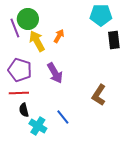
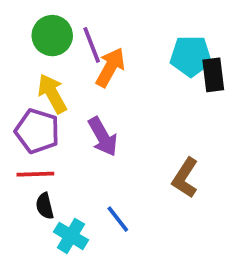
cyan pentagon: (101, 15) -> (191, 56), moved
purple line: (15, 28) -> (92, 45), moved
orange arrow: (59, 36) -> (110, 67), size x1.5
yellow arrow: (37, 41) -> (52, 94), moved

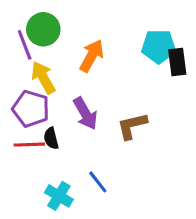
purple line: (92, 45) -> (25, 45), moved
brown L-shape: (185, 178) -> (132, 126), moved, turned 44
black semicircle: (45, 206) -> (51, 138), moved

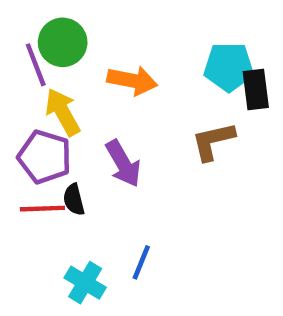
orange arrow: (92, 56) -> (132, 81), turned 72
brown L-shape: (132, 126) -> (213, 141), moved
blue line: (98, 182) -> (141, 262), turned 60

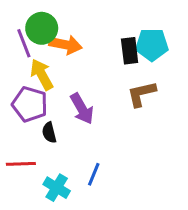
orange arrow: (132, 81) -> (66, 45), moved
black rectangle: (256, 90) -> (130, 51), moved
red line: (42, 209) -> (21, 164), moved

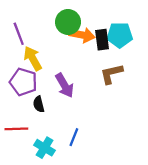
green circle: (42, 28) -> (68, 22), moved
orange arrow: (66, 45) -> (82, 35), moved

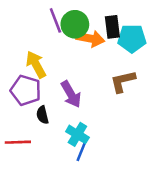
purple line: (19, 34) -> (55, 20), moved
black rectangle: (102, 40) -> (112, 27), moved
cyan cross: (44, 148) -> (77, 134), moved

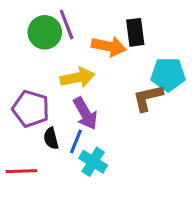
green circle: (75, 24) -> (45, 32), moved
cyan pentagon: (132, 39) -> (168, 74), moved
yellow arrow: (36, 64) -> (78, 78), moved, turned 108
blue line: (81, 151) -> (76, 141), moved

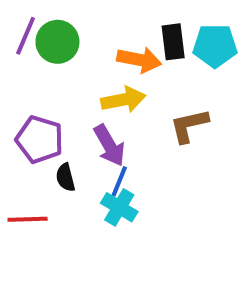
purple line: (67, 24) -> (26, 36), moved, turned 44
cyan pentagon: (168, 74) -> (215, 46), moved
yellow arrow: (78, 78) -> (123, 100), moved
blue line: (76, 141) -> (119, 181), moved

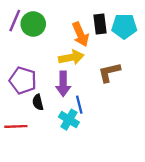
orange arrow: (139, 60) -> (80, 34), turned 55
purple arrow: (109, 145) -> (63, 84), turned 30
blue line: (119, 181) -> (79, 105), moved, turned -36

